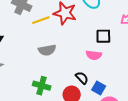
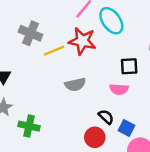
gray semicircle: (47, 50) -> (75, 85), moved
green cross: (42, 86) -> (29, 126), moved

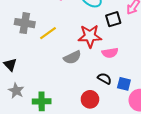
red star: (82, 41) -> (90, 36), moved
black square: (129, 66) -> (113, 19), moved
red circle: (95, 137) -> (90, 99), moved

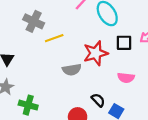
red star: (90, 36) -> (96, 53), turned -30
pink semicircle: (110, 53) -> (126, 78), moved

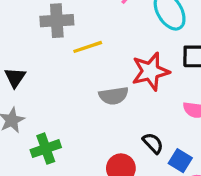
gray cross: (34, 21) -> (57, 21), turned -30
green cross: (28, 105) -> (46, 149), turned -36

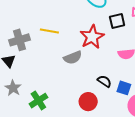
gray cross: (57, 21) -> (20, 40), moved
yellow line: (88, 47) -> (49, 31), turned 42

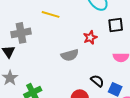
yellow line: (49, 31) -> (51, 14), moved
red star: (92, 37) -> (90, 37), size x0.6

